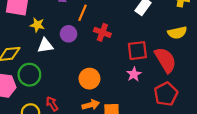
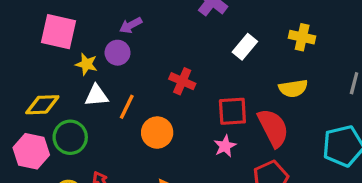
orange line: (82, 13) -> (127, 107), moved
purple circle: (69, 34) -> (118, 53), moved
orange circle: (89, 79) -> (157, 133), moved

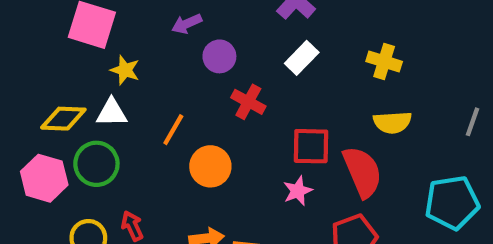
yellow cross: (302, 37) -> (384, 61), moved
white rectangle: (245, 47) -> (302, 58), moved
purple circle: (118, 53) -> (219, 56), moved
white triangle: (96, 96) -> (112, 113), moved

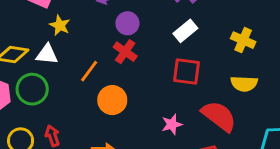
red cross: (248, 102) -> (125, 52), moved
red square: (311, 146) -> (187, 72), moved
red semicircle: (362, 172) -> (219, 116), turned -36

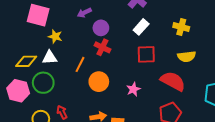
pink star: (172, 124) -> (133, 89), moved

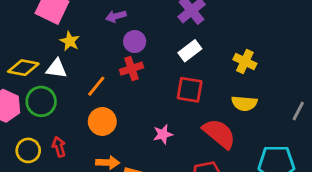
red cross: (102, 47) -> (131, 69), turned 35
orange circle: (99, 82) -> (102, 121), moved

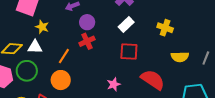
yellow semicircle: (244, 103) -> (180, 57), moved
orange circle: (102, 121) -> (61, 80), moved

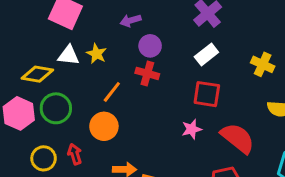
yellow star: (42, 27) -> (97, 54), moved
red cross: (87, 41) -> (147, 73), turned 35
white triangle: (35, 47) -> (69, 55), moved
pink star: (114, 84) -> (192, 129), moved

